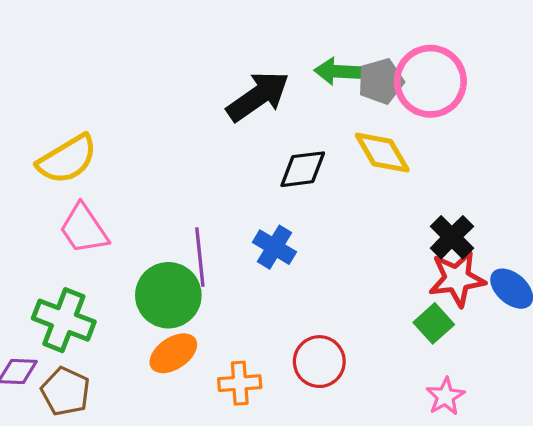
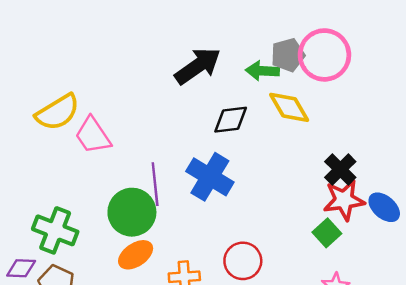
green arrow: (338, 71) -> (262, 71), moved
pink trapezoid: (84, 229) -> (93, 135), moved
blue cross: (274, 247) -> (210, 177), size x1.5

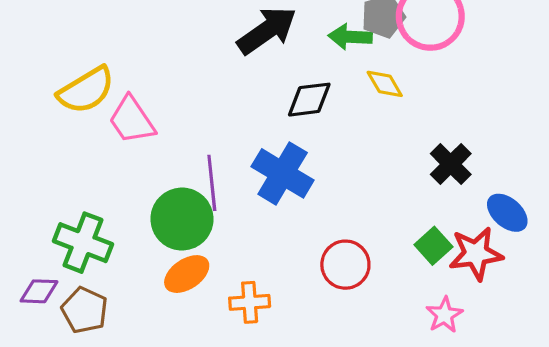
yellow diamond: (289, 107) -> (385, 84), size x0.7
red star: (344, 200) -> (476, 254), moved
red circle: (243, 261) -> (345, 265), moved

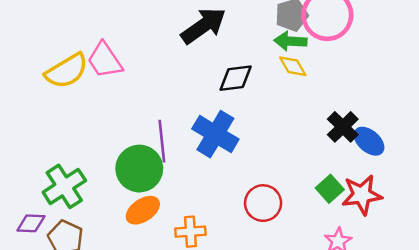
green arrow: (350, 37) -> (290, 41), moved
pink trapezoid: (132, 120) -> (105, 60), moved
blue ellipse: (507, 213) -> (369, 141), moved
green cross: (83, 243) -> (64, 186), turned 36

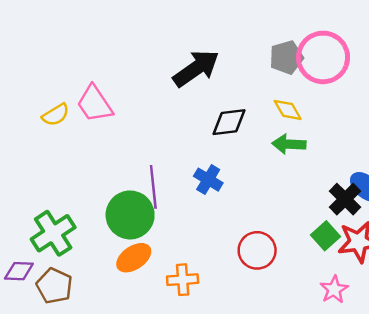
green arrow: (290, 41) -> (289, 144), moved
yellow semicircle: (67, 71) -> (56, 115), size x0.6
black cross: (343, 127) -> (345, 199), moved
blue cross: (215, 134) -> (208, 180), size x0.6

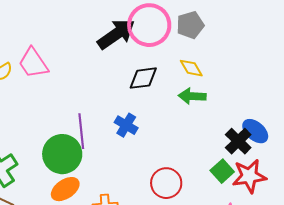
pink circle: (323, 57) -> (149, 25), moved

